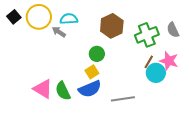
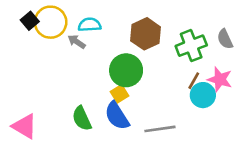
black square: (14, 17) -> (30, 21), moved
green circle: (97, 54) -> (126, 70), size x1.6
pink triangle: (43, 89) -> (25, 126), moved
blue semicircle: (90, 89) -> (117, 116), turned 80

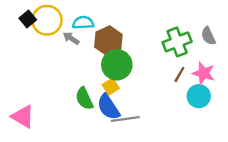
brown hexagon: (146, 34) -> (108, 41), moved
cyan circle: (203, 95) -> (199, 96), moved
green semicircle: (82, 118) -> (84, 99), moved
gray line: (160, 129) -> (125, 119), moved

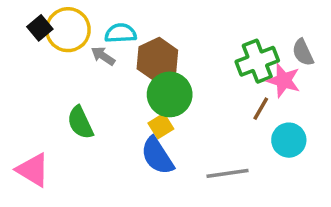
pink star: (204, 73) -> (284, 80), moved
green semicircle: (84, 99) -> (80, 123), moved
gray line: (125, 119) -> (227, 173), moved

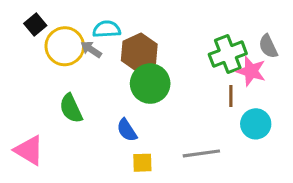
yellow circle: (68, 30) -> (65, 46), moved
brown line: (261, 109) -> (231, 96), turned -30
yellow square: (161, 126) -> (142, 163), moved, turned 30
blue semicircle: (157, 156) -> (127, 130), moved, size x0.7

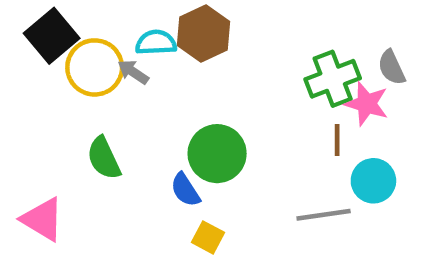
black square: (35, 25) -> (52, 36), size x1.6
brown hexagon: (139, 52) -> (203, 33), moved
green circle: (150, 84) -> (217, 154), moved
gray line: (201, 153) -> (324, 215), moved
yellow square: (142, 163) -> (208, 237), turned 30

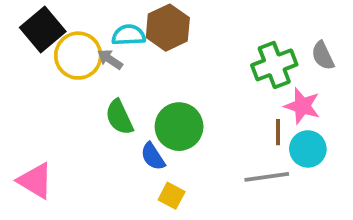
pink star: (367, 104) -> (302, 106), moved
brown line: (337, 140) -> (278, 132), moved
green semicircle: (104, 158) -> (119, 117), moved

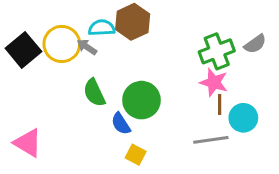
black square: (43, 29) -> (23, 50), moved
gray semicircle: (323, 56) -> (255, 44), turned -100
pink star: (302, 106) -> (214, 82), moved

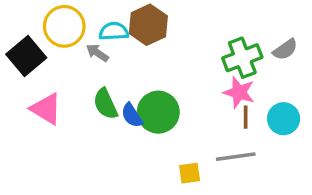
yellow circle: (62, 44) -> (64, 26), moved
cyan circle: (243, 118) -> (284, 119), moved
blue semicircle: (121, 124) -> (132, 115), moved
pink triangle: (28, 143) -> (46, 109), moved
yellow square: (136, 155) -> (190, 173), moved, turned -36

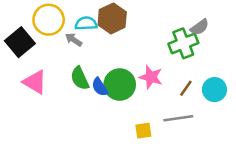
gray semicircle: (285, 49) -> (200, 27), moved
pink star: (239, 92) -> (151, 77), moved
brown line: (246, 117) -> (186, 88), turned 35

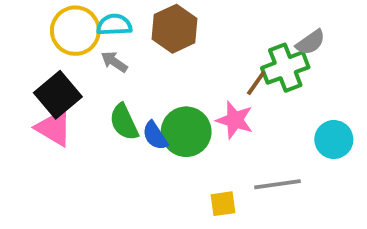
cyan semicircle: (86, 23) -> (114, 25), moved
black square: (20, 42) -> (58, 95), moved
brown line: (186, 88) -> (256, 83), moved

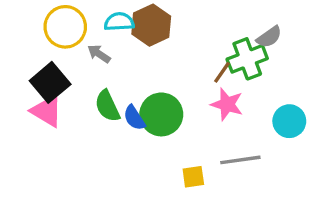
cyan semicircle: (114, 25) -> (119, 22), moved
pink star: (235, 120) -> (227, 104), moved

